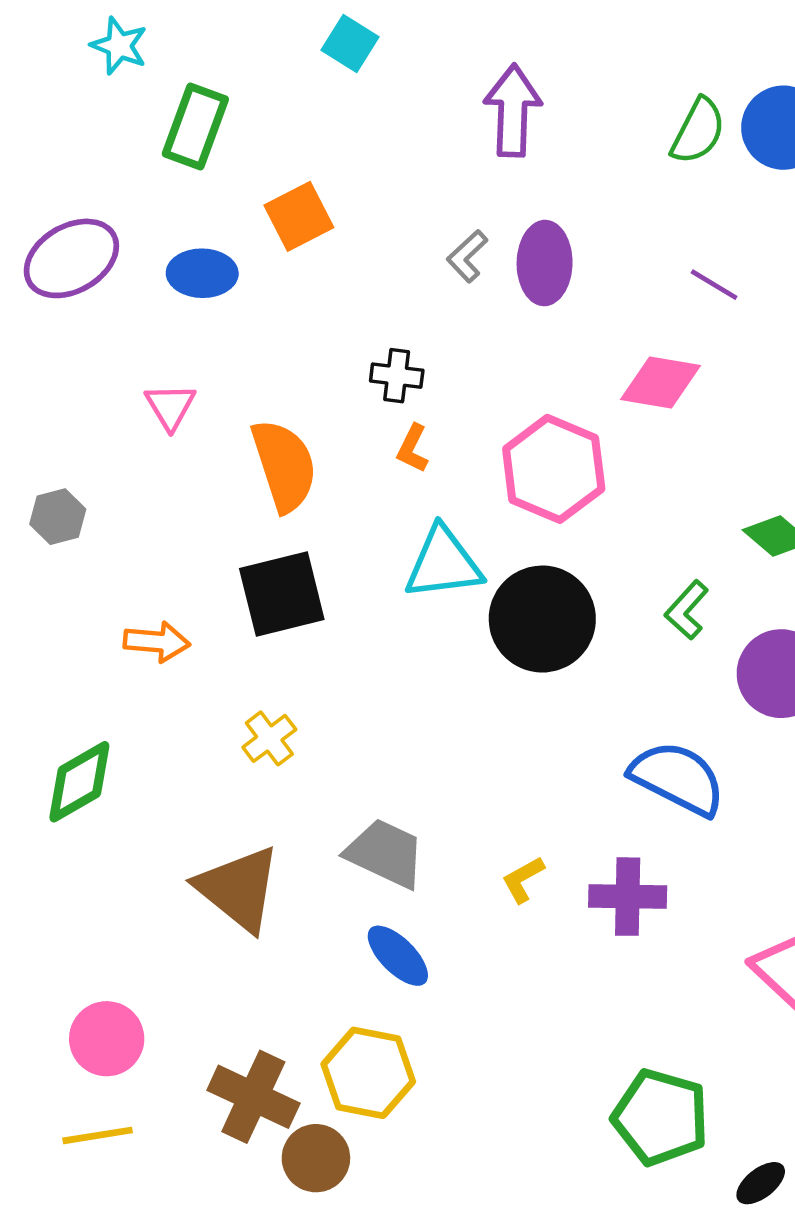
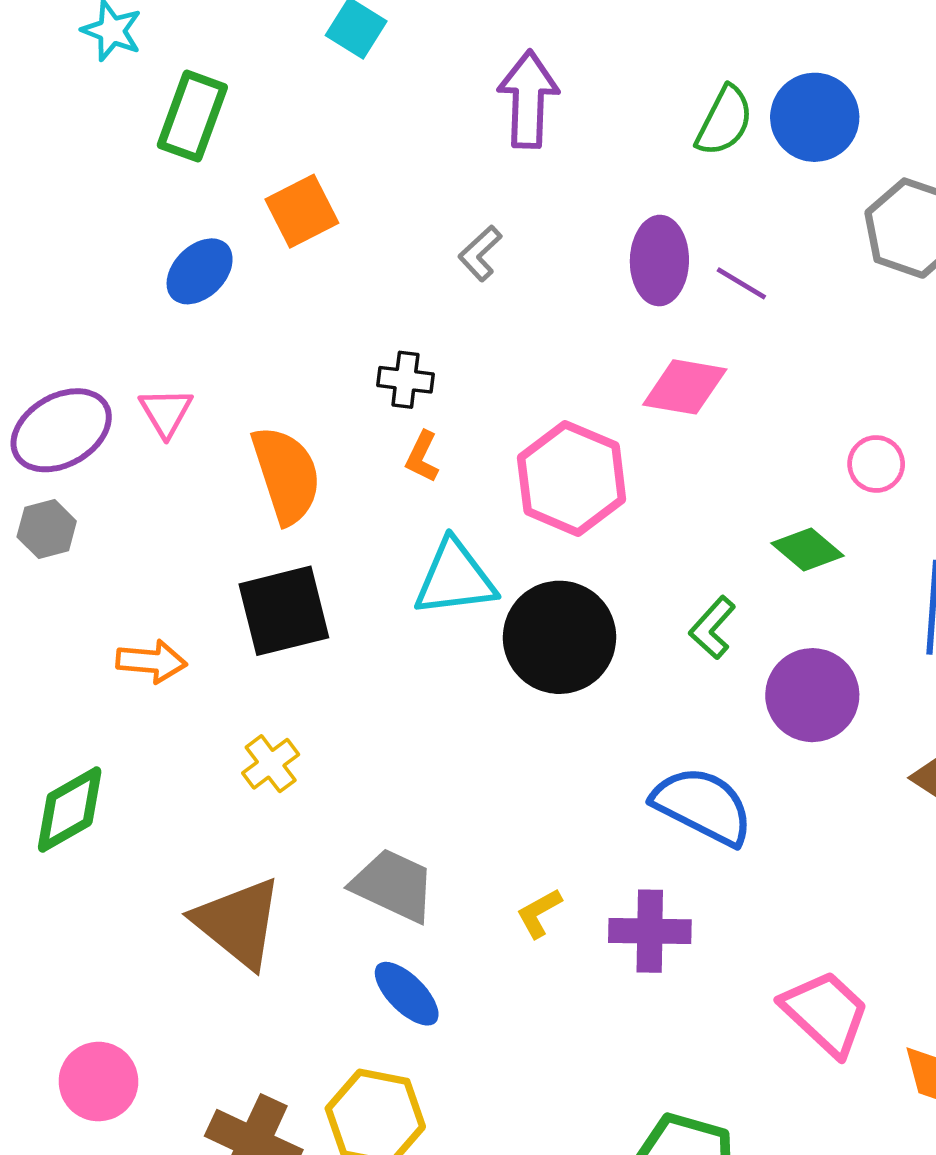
purple ellipse: (71, 258) -> (61, 430), moved
purple ellipse: (545, 263) -> (659, 261), moved
blue ellipse: (202, 273) -> (200, 271), turned -46

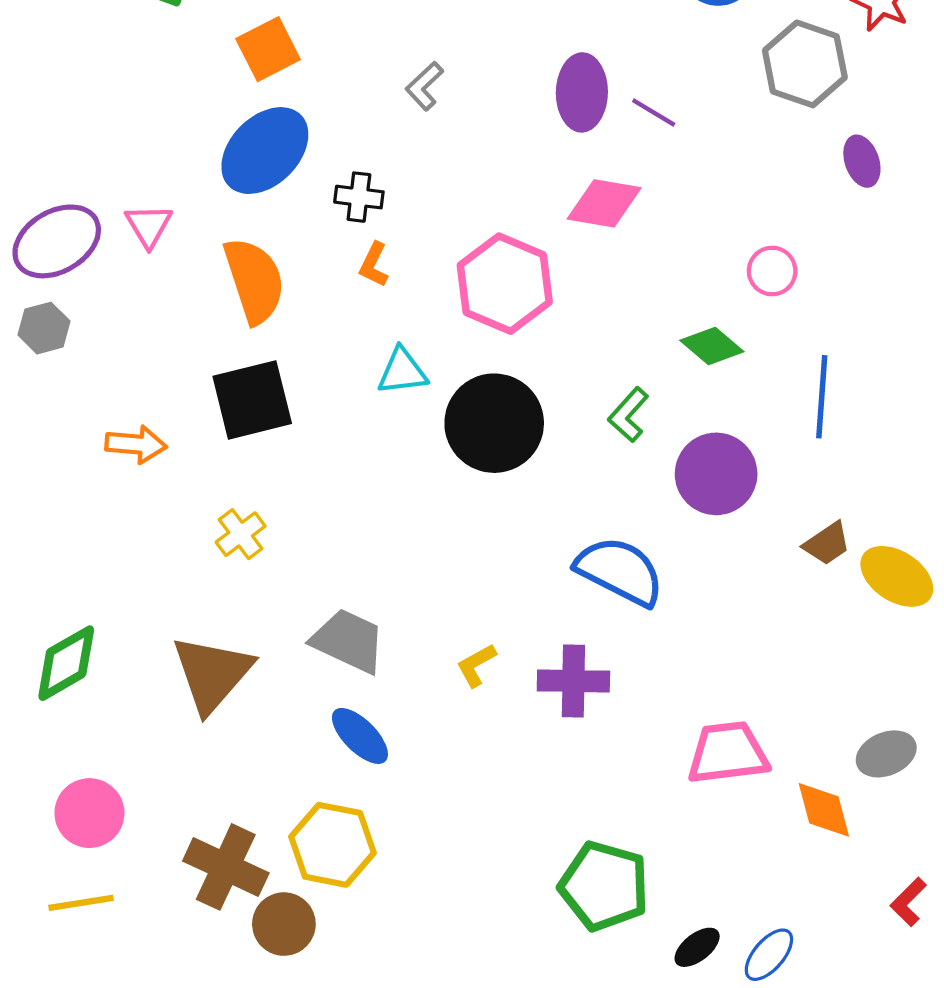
blue ellipse: (200, 271) -> (265, 151), moved, size x1.5
cyan triangle: (455, 578) -> (402, 371), size x0.7
green diamond: (70, 809) -> (66, 663), moved
brown triangle: (238, 923) -> (212, 674), turned 32
pink trapezoid: (826, 1013) -> (728, 753), turned -50

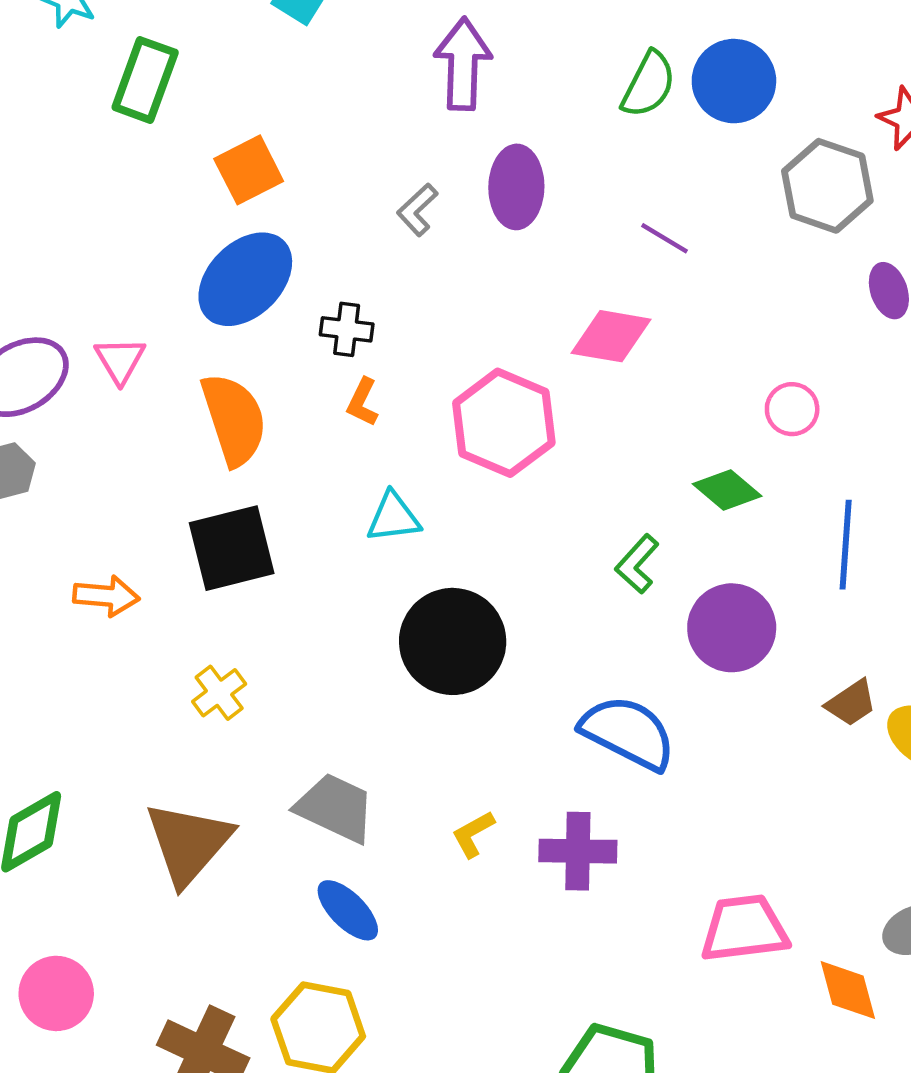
purple ellipse: (582, 92) -> (516, 187), moved
black circle: (494, 423) -> (453, 641), moved

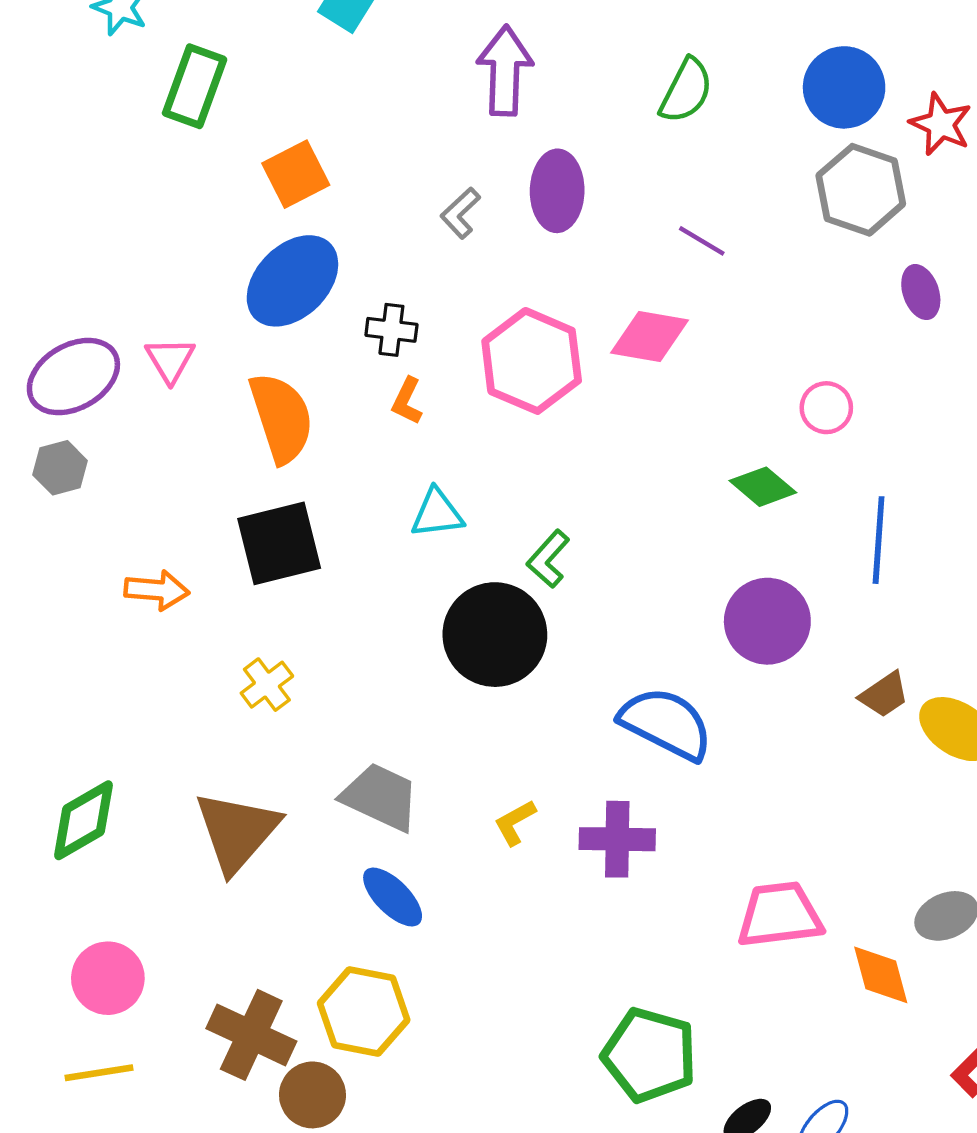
blue circle: (734, 81) -> (844, 87), moved
pink hexagon: (504, 423) -> (532, 361), moved
green L-shape: (637, 564) -> (548, 559), moved

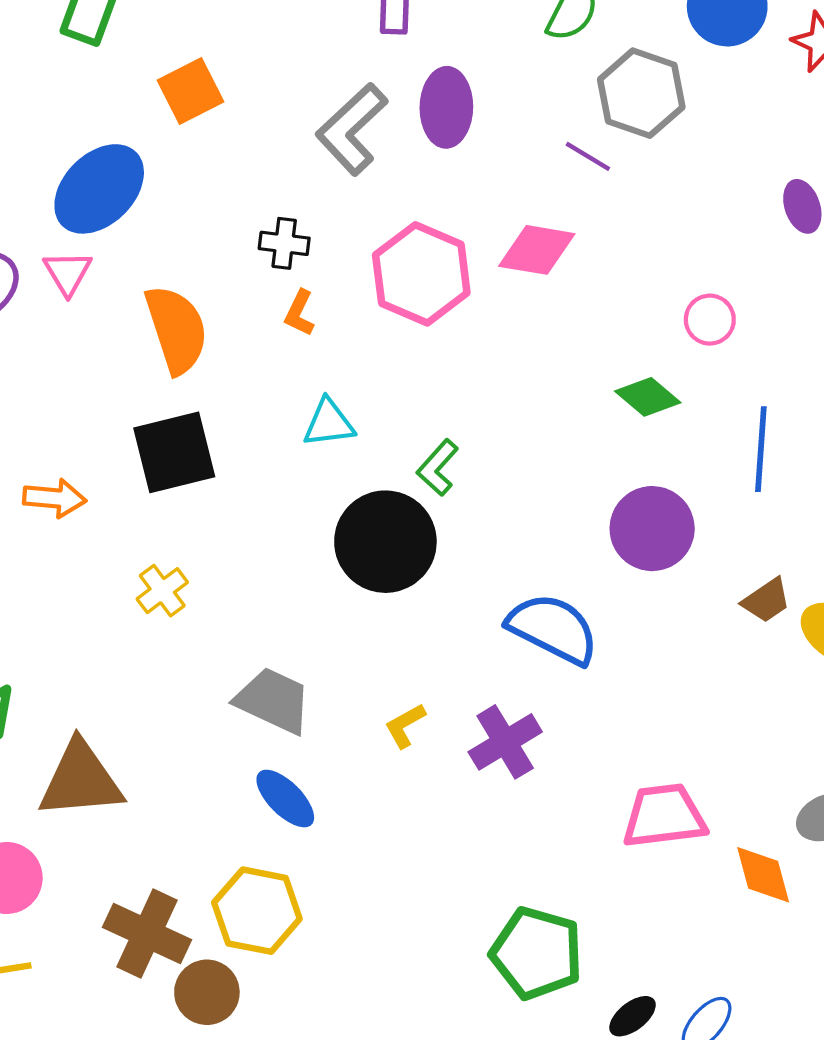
gray hexagon: (861, 190) -> (641, 93), moved
gray L-shape: (460, 213) -> (352, 129), size x1.8
blue ellipse: (292, 281) -> (99, 189), moved
brown triangle: (237, 831) -> (81, 780), moved, turned 44
purple cross: (617, 839) -> (505, 742), turned -32

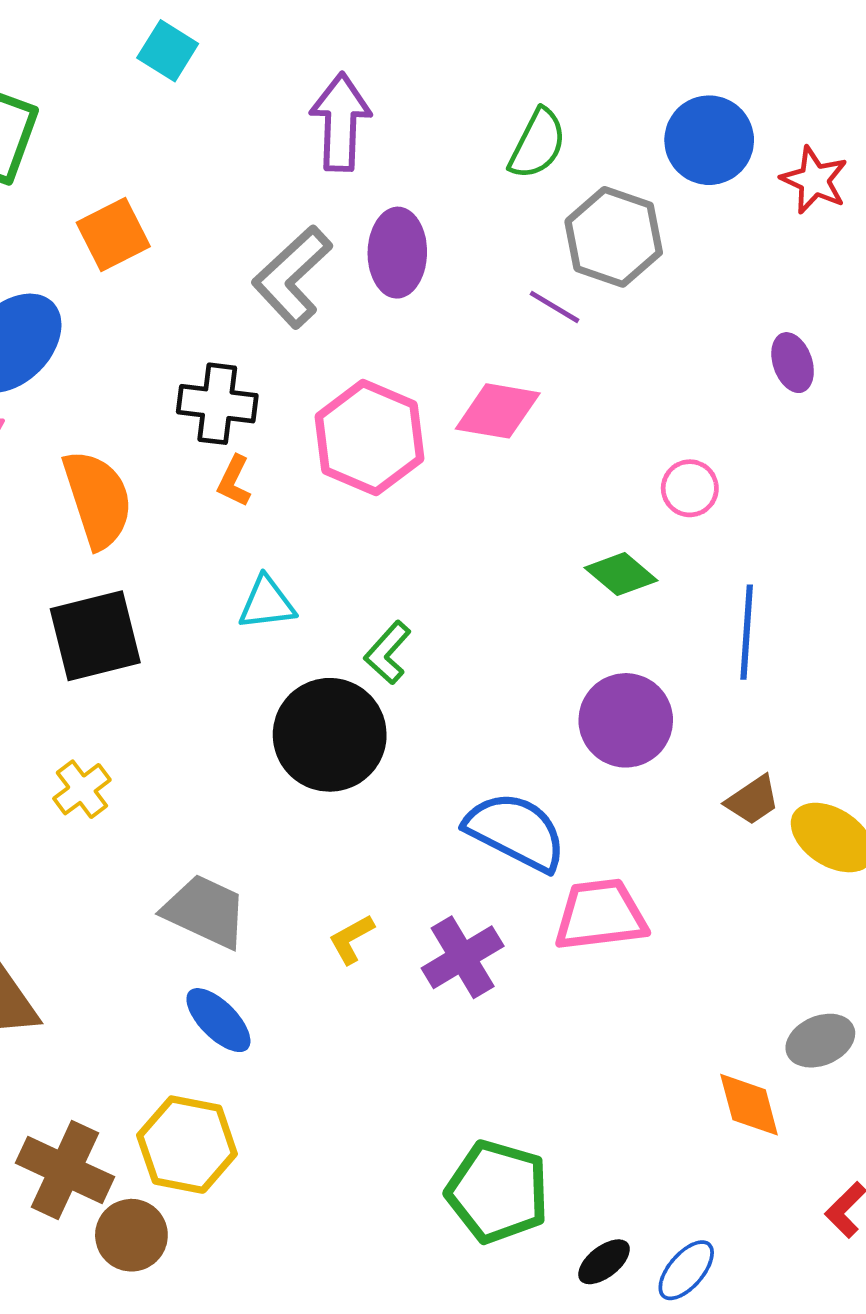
black cross: (284, 243) -> (217, 404), size x1.4
pink trapezoid: (664, 816) -> (600, 915), moved

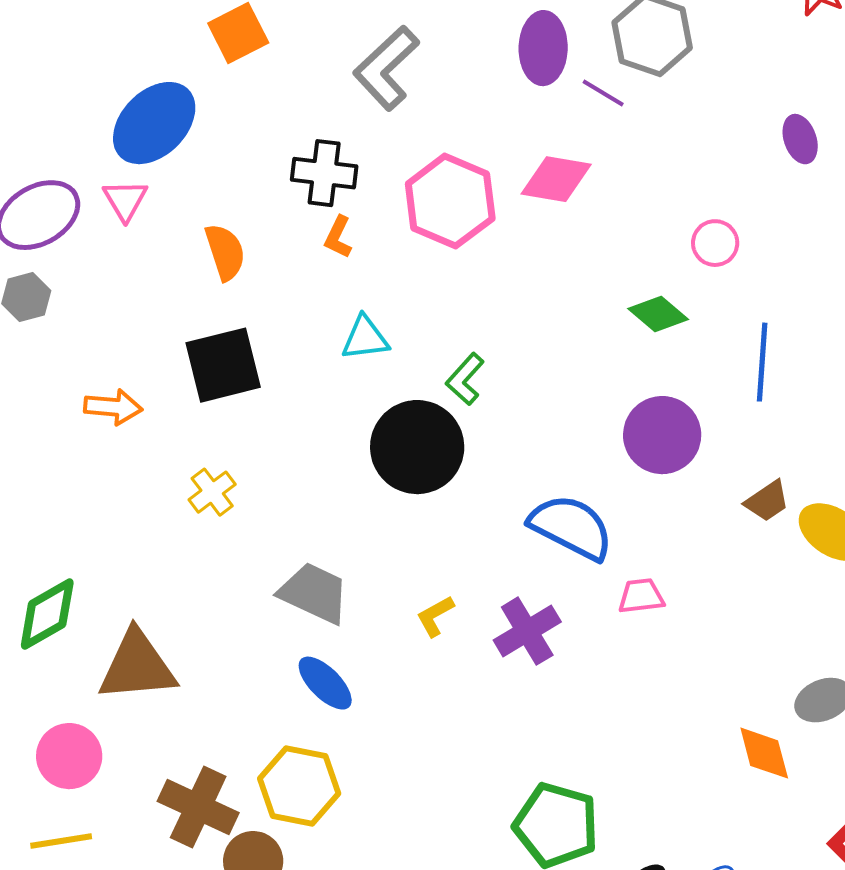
purple ellipse: (397, 253) -> (543, 48), moved
orange semicircle: (98, 499) -> (225, 252), size x0.7
pink trapezoid: (600, 915) -> (641, 596), size x0.6

